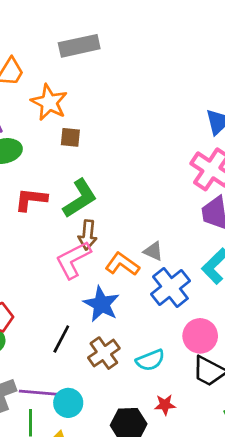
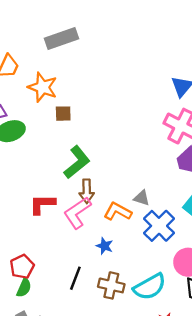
red L-shape: (31, 199) -> (42, 204), moved
blue star: (101, 304) -> (105, 246), size x0.6
brown cross: (104, 353) -> (111, 285), turned -35
cyan semicircle: (150, 360) -> (150, 287), size x1.4

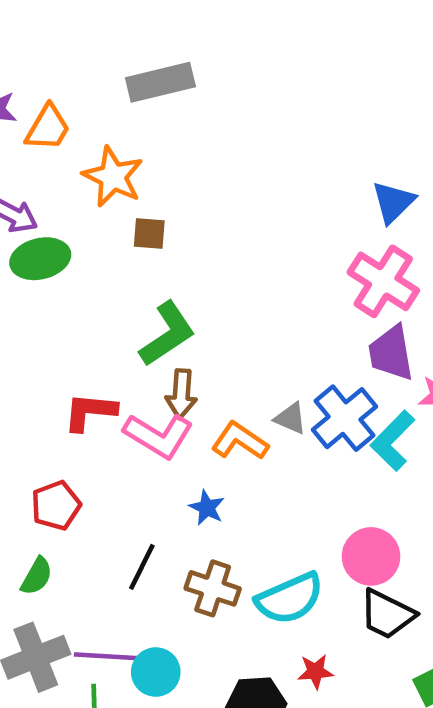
pink L-shape: (77, 213) -> (159, 436), turned -120
blue cross: (159, 226) -> (344, 418), moved
red pentagon: (22, 267) -> (56, 506), moved

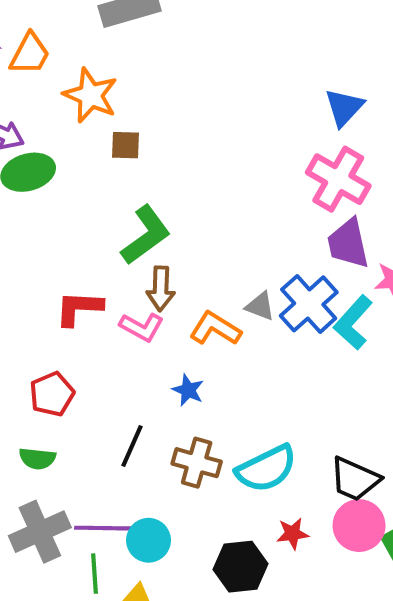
pink L-shape: (159, 436) -> (142, 327), size x0.7
pink circle: (371, 556) -> (359, 526), moved
green semicircle: (37, 576) -> (37, 459), turned 69

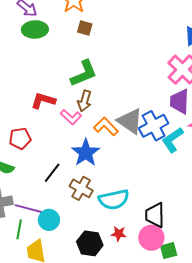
gray triangle: (260, 306) -> (130, 121), size x1.8
blue star: (188, 390) -> (86, 153), size x1.8
black trapezoid: (355, 479) -> (155, 215), turned 52

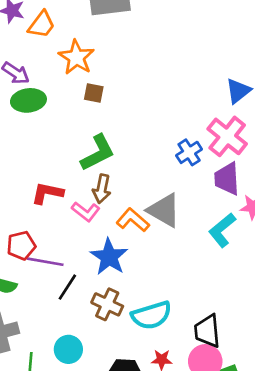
blue cross: (154, 126) -> (189, 152), moved, size x0.7
purple line: (28, 209) -> (45, 262), moved

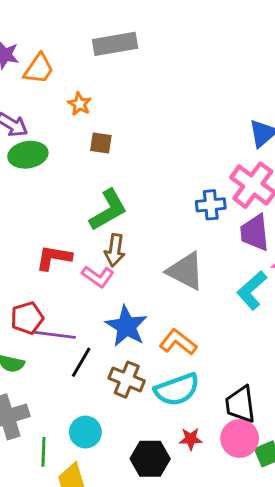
orange star: (76, 57) -> (80, 104), size x0.6
blue cross: (189, 152) -> (211, 205), turned 30
orange L-shape: (133, 220) -> (178, 342), moved

